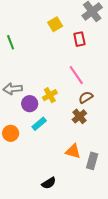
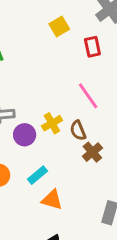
brown semicircle: (86, 97) -> (78, 130), moved, turned -80
cyan rectangle: (39, 124) -> (38, 175), moved
orange triangle: (73, 151) -> (52, 200), moved

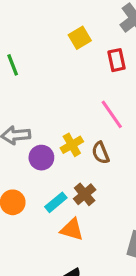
brown cross: (92, 152) -> (85, 194), moved

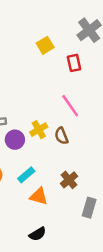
brown cross: (85, 194) -> (69, 180), moved

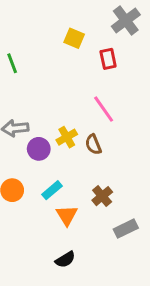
yellow square: (45, 45) -> (74, 38), turned -36
orange triangle: (39, 196) -> (67, 215), turned 42
gray rectangle: (89, 208) -> (126, 229), turned 48

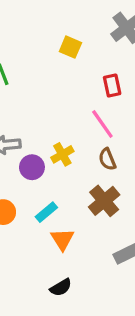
red rectangle: (108, 59) -> (112, 86), moved
brown semicircle: (93, 144) -> (107, 159), moved
brown cross: (102, 196) -> (104, 201), moved, size x1.4

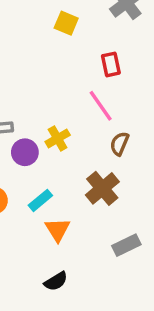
brown semicircle: (107, 159) -> (120, 144), moved, turned 45

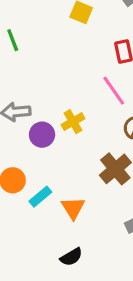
cyan rectangle: (40, 200) -> (40, 197), moved

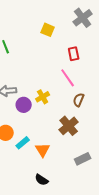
black semicircle: (71, 257) -> (42, 180), turned 64

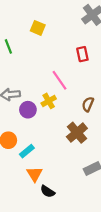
yellow square: (48, 30) -> (38, 28), moved
pink line: (68, 78) -> (60, 80), moved
orange triangle: (43, 150) -> (34, 174), moved

